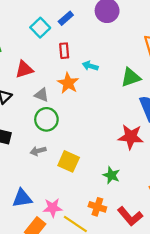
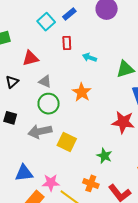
orange star: (68, 83) -> (82, 92), moved
gray arrow: (38, 151) -> (40, 131), size x1.6

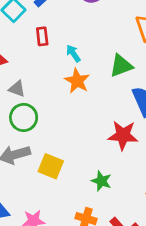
cyan arrow: (89, 57) -> (73, 53), turned 40
orange star: (82, 92) -> (77, 81), moved

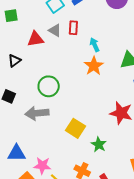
gray triangle: (17, 89) -> (55, 30), moved
yellow square: (51, 166) -> (76, 128), moved

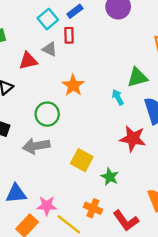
red rectangle: (73, 28) -> (69, 35), moved
cyan arrow: (95, 45) -> (118, 97), moved
orange star: (94, 66) -> (73, 85), moved

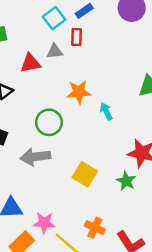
gray triangle: (50, 49) -> (55, 51), turned -35
orange star: (73, 85) -> (79, 92), turned 30
cyan arrow: (118, 97) -> (106, 111), moved
green star: (110, 177) -> (126, 181), moved

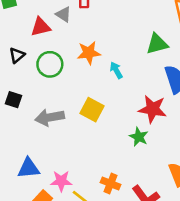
gray triangle: (55, 51) -> (63, 14), turned 42
green circle: (49, 122) -> (50, 64), moved
yellow square: (85, 174) -> (92, 110), moved

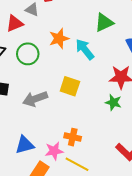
green triangle: (157, 44) -> (104, 23), moved
cyan arrow: (116, 70) -> (85, 49), size x1.5
orange cross: (110, 183) -> (73, 137), moved

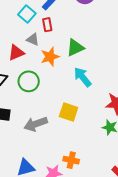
green triangle: (104, 23) -> (75, 48), moved
orange star: (59, 39) -> (50, 57), moved

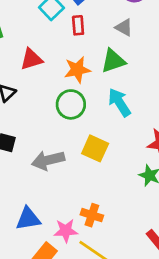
gray triangle: (33, 40) -> (124, 27), moved
green circle: (29, 81) -> (71, 104), moved

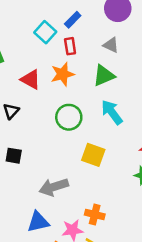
red triangle: (31, 59) -> (31, 79), turned 50
orange star: (77, 70) -> (63, 74), moved
gray arrow: (48, 160) -> (54, 187), moved

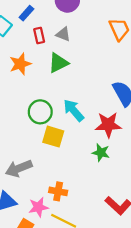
red rectangle: (70, 46) -> (39, 36), moved
cyan arrow: (112, 112) -> (74, 110), moved
green circle: (69, 117) -> (40, 112), moved

